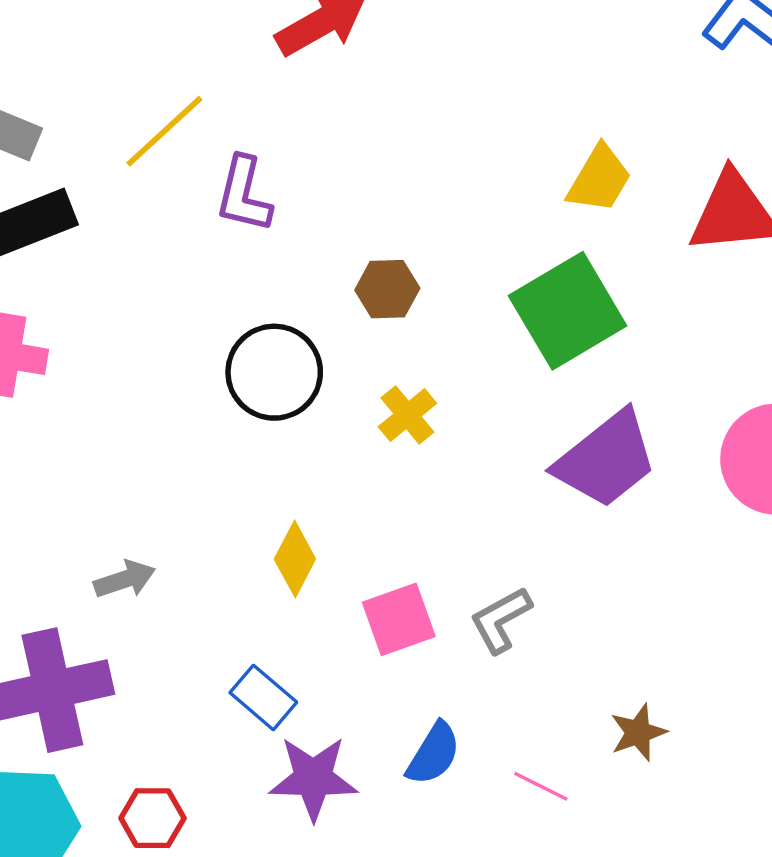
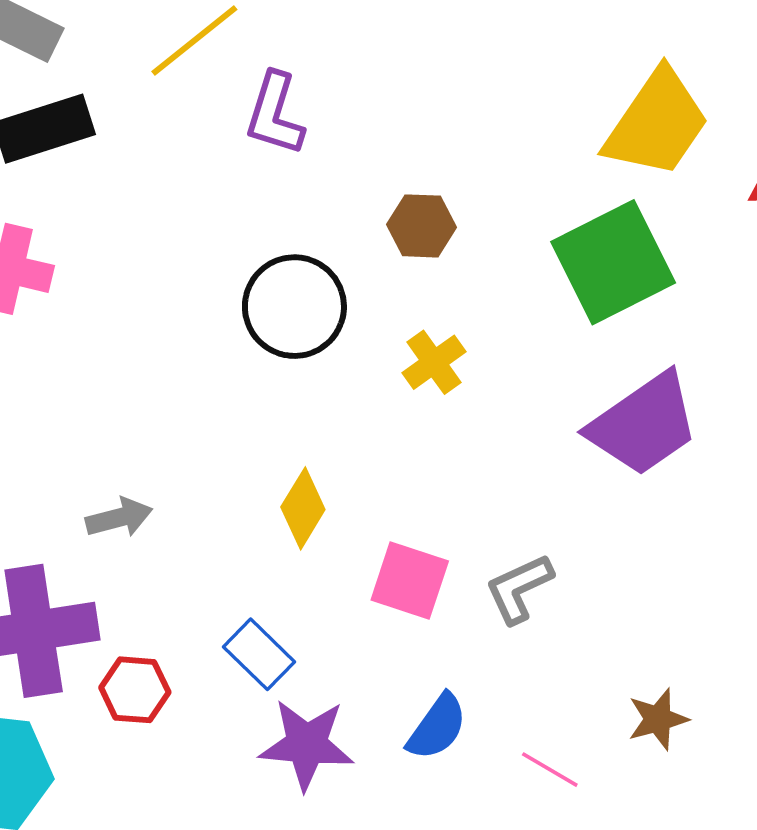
yellow trapezoid: (599, 179) -> (657, 123), size x1.5
pink square: (399, 619) -> (410, 581), turned 34
red hexagon: (152, 818) -> (135, 690), moved

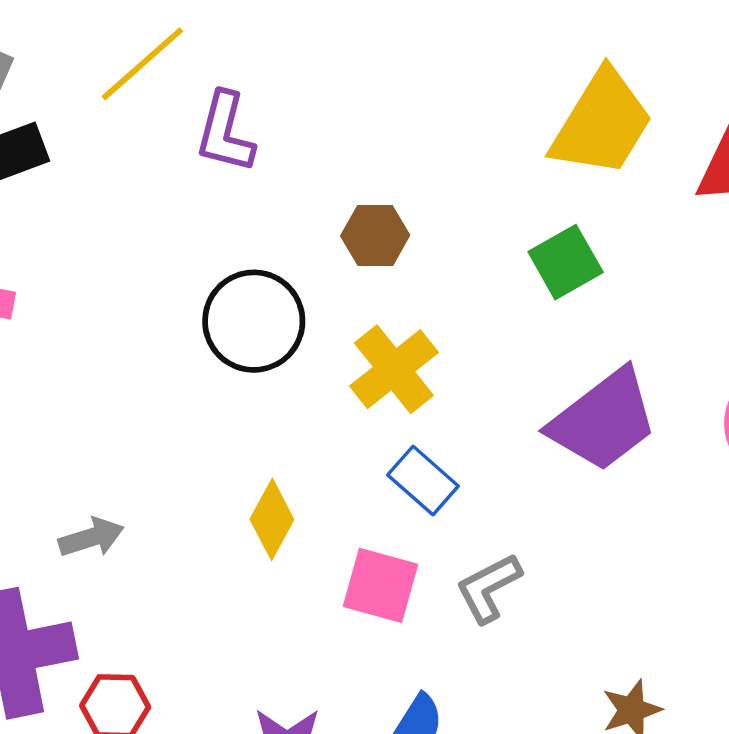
green square: (613, 262) -> (566, 262), size x0.6
yellow cross: (434, 362) -> (394, 369), size x1.4
blue rectangle: (259, 654) -> (423, 481), moved

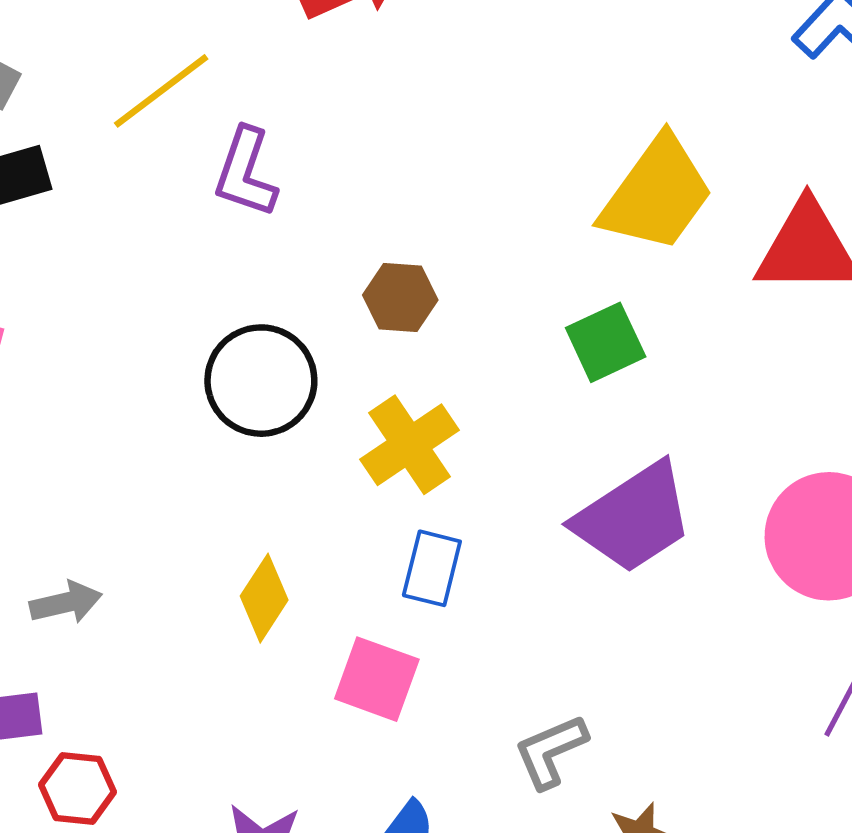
blue rectangle: (423, 481) -> (432, 568), turned 58
gray L-shape: (489, 588) -> (551, 751), moved

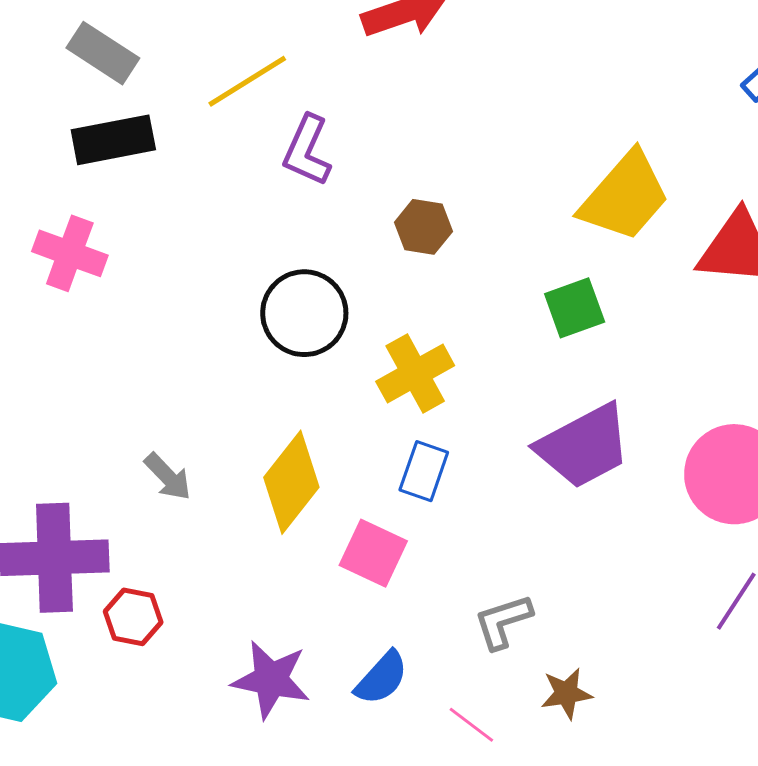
brown hexagon: (400, 297) -> (423, 227), moved
yellow diamond: (264, 598) -> (291, 482), size x1.5
gray arrow: (66, 603) -> (168, 477), moved, turned 54

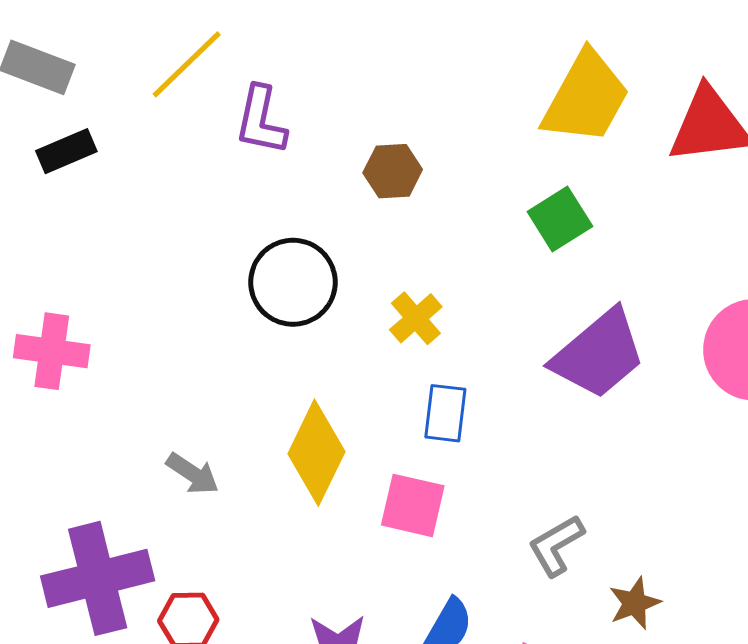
black rectangle: (113, 140) -> (66, 151), size x0.7
pink cross: (70, 253) -> (52, 351), moved
yellow cross: (415, 373) -> (416, 318), size x0.7

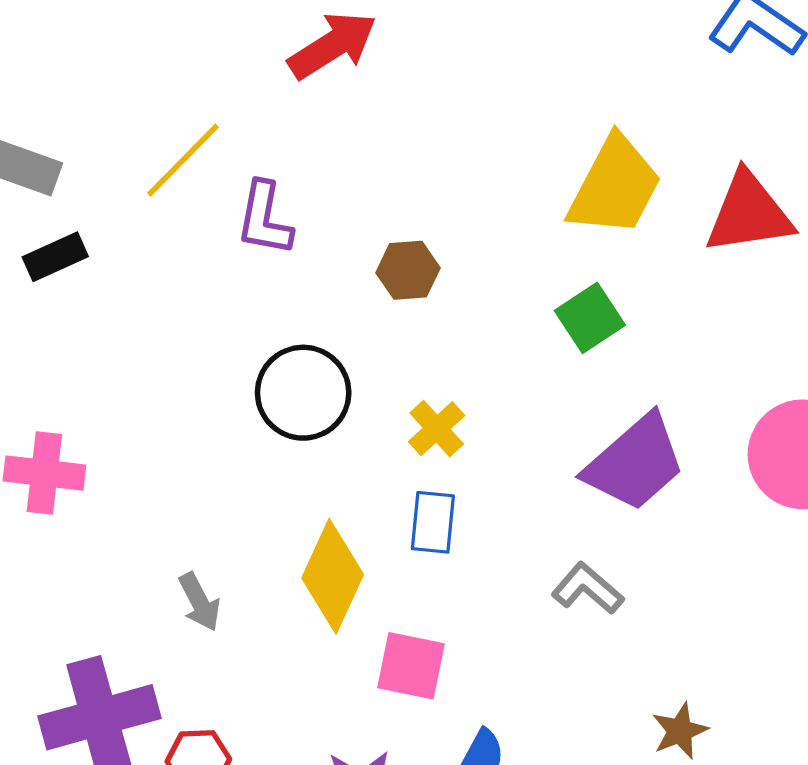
blue rectangle: (445, 413) -> (433, 522), moved
gray arrow: (193, 474) -> (199, 602), turned 30
pink square: (413, 505) -> (411, 666), moved
gray L-shape: (556, 545) -> (588, 588), moved, turned 72

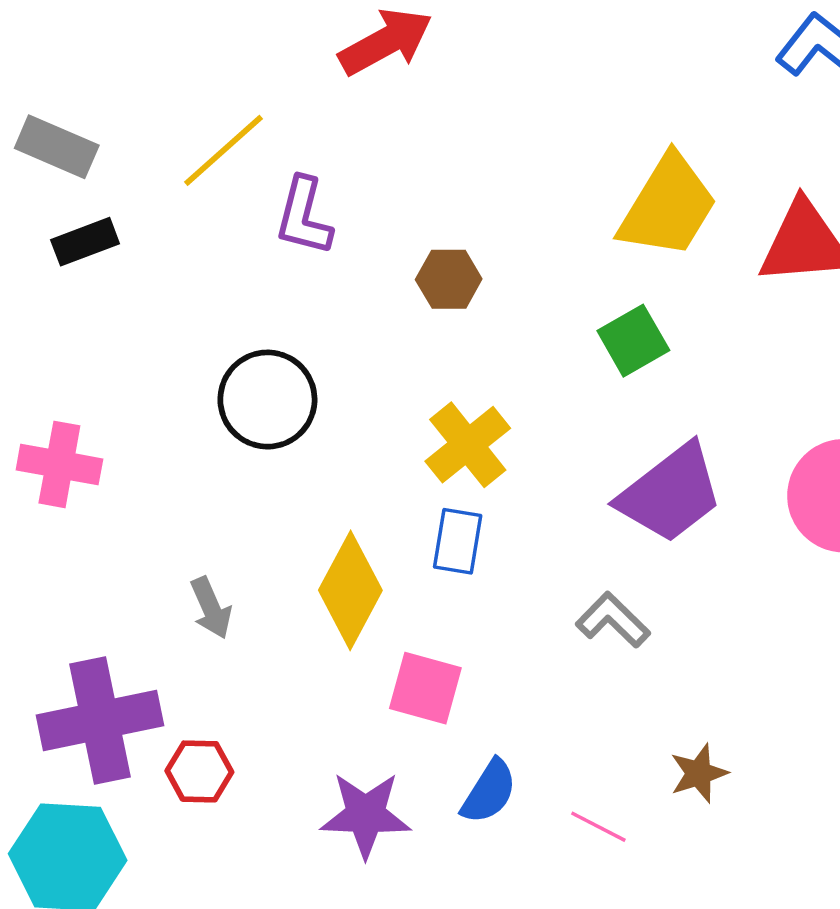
black circle: (303, 393) -> (267, 400), moved
yellow cross: (437, 429) -> (468, 445), size x1.4

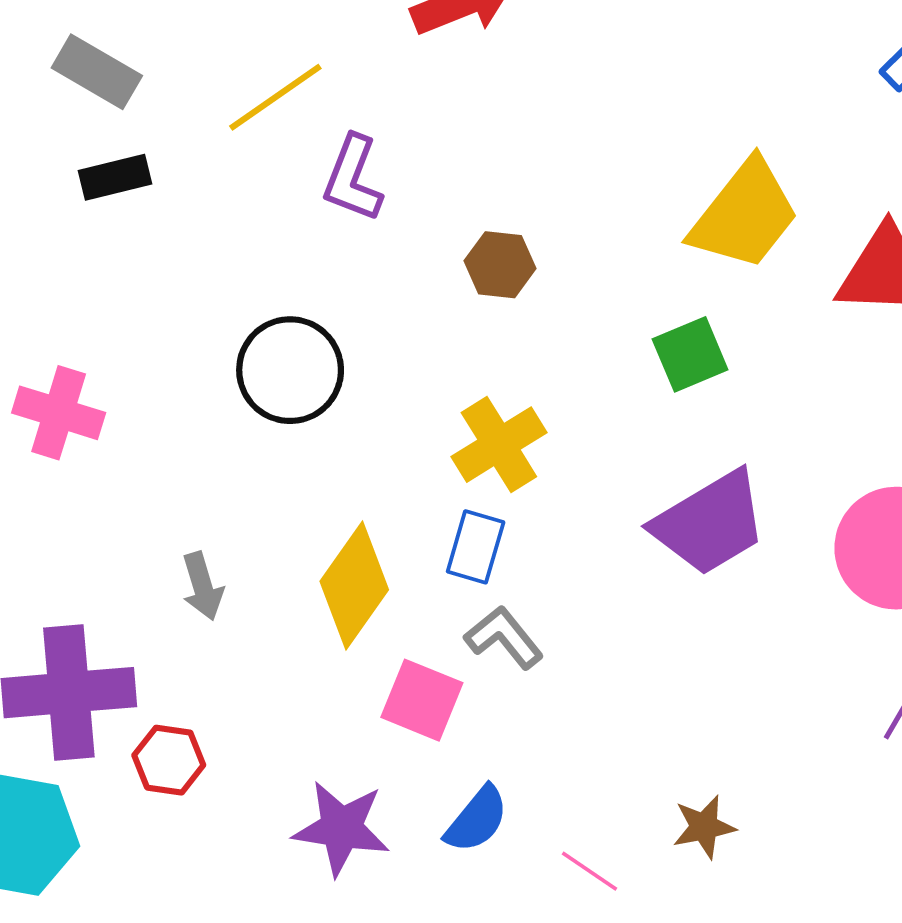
gray L-shape: (613, 620) -> (504, 637), moved

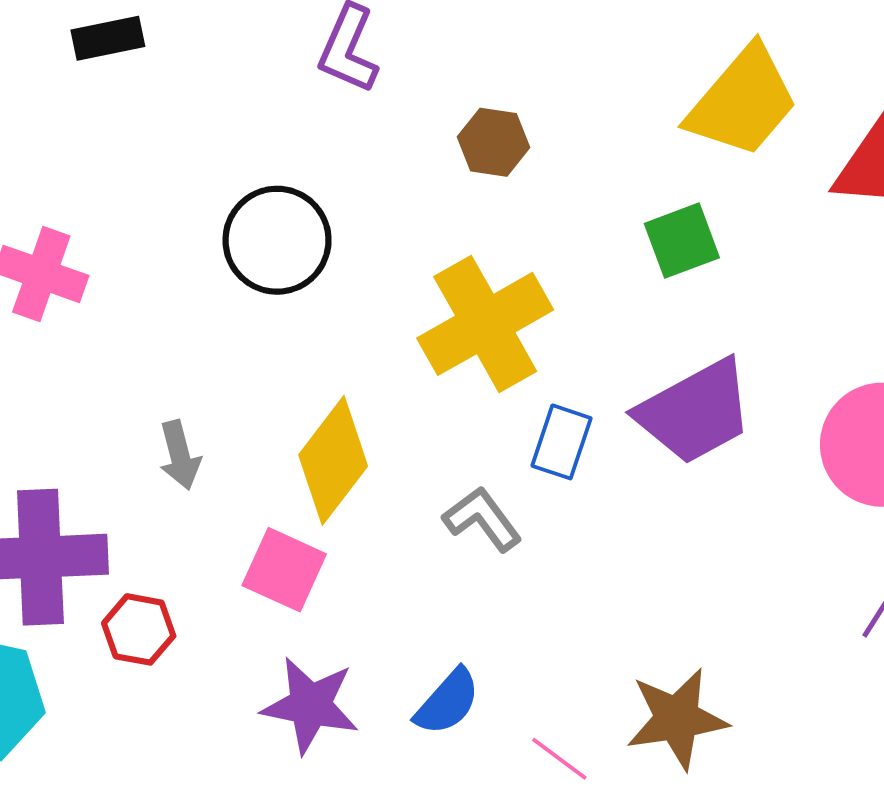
yellow cross: (499, 445) -> (485, 324), size x1.4
blue rectangle: (476, 547) -> (562, 442), moved
pink square: (422, 700) -> (284, 570), moved
brown star: (704, 827) -> (677, 719), size x1.6

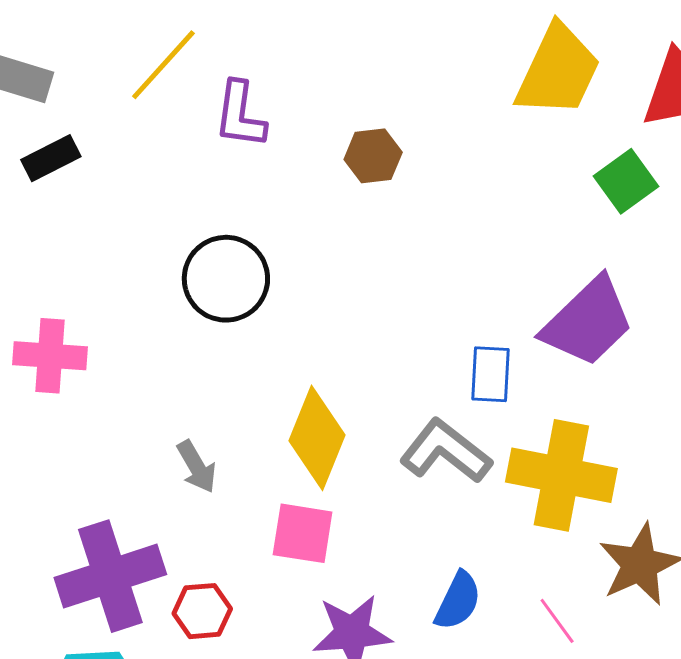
green square: (682, 241) -> (626, 181), moved
yellow cross: (485, 324) -> (561, 475), moved, turned -34
gray L-shape: (482, 519) -> (446, 451), size x1.4
pink line: (559, 759) -> (557, 621), turned 33

